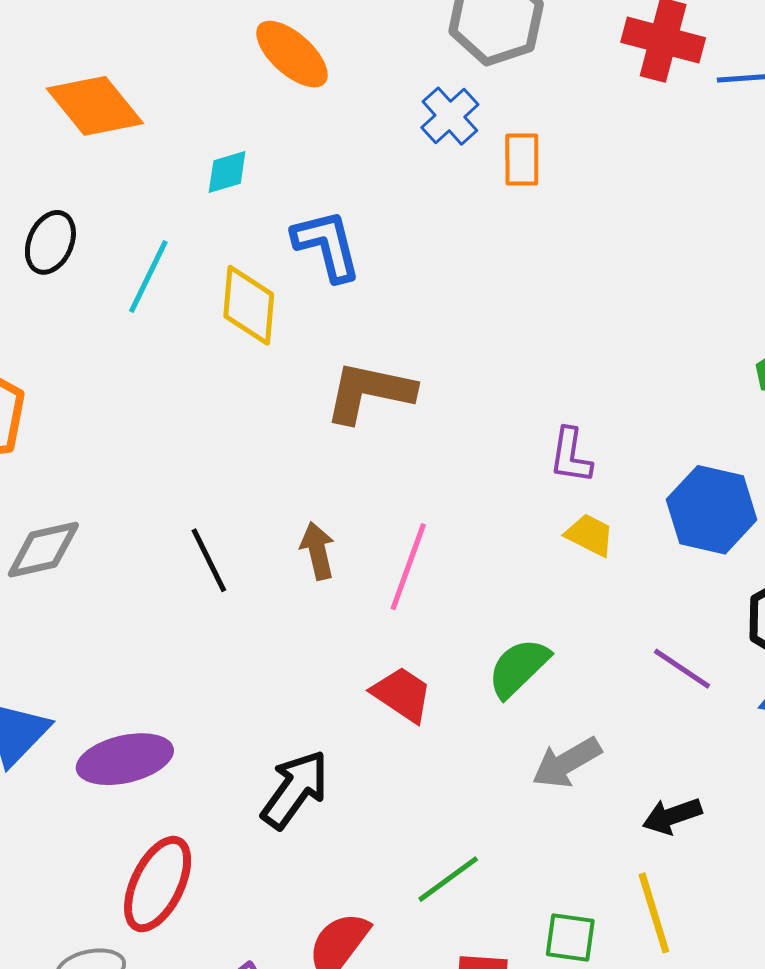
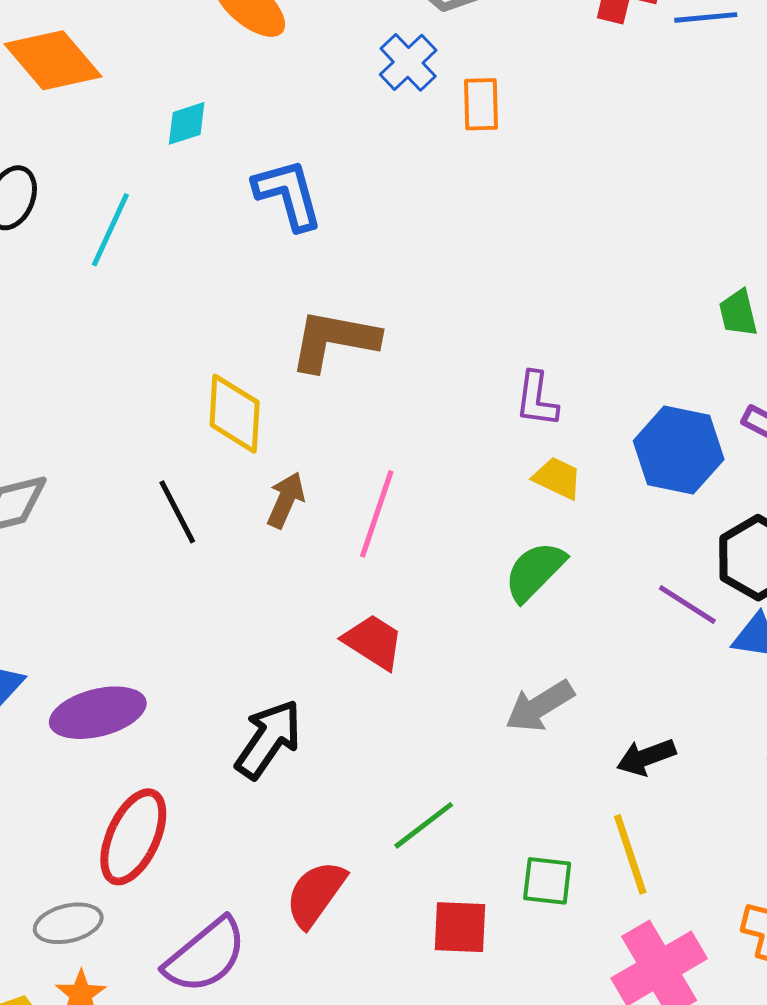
yellow diamond: (249, 305) -> (235, 414), moved
brown arrow: (318, 551) -> (286, 500), turned 38
green semicircle: (519, 668) -> (535, 571), moved
purple line: (682, 669) -> (687, 604), moved

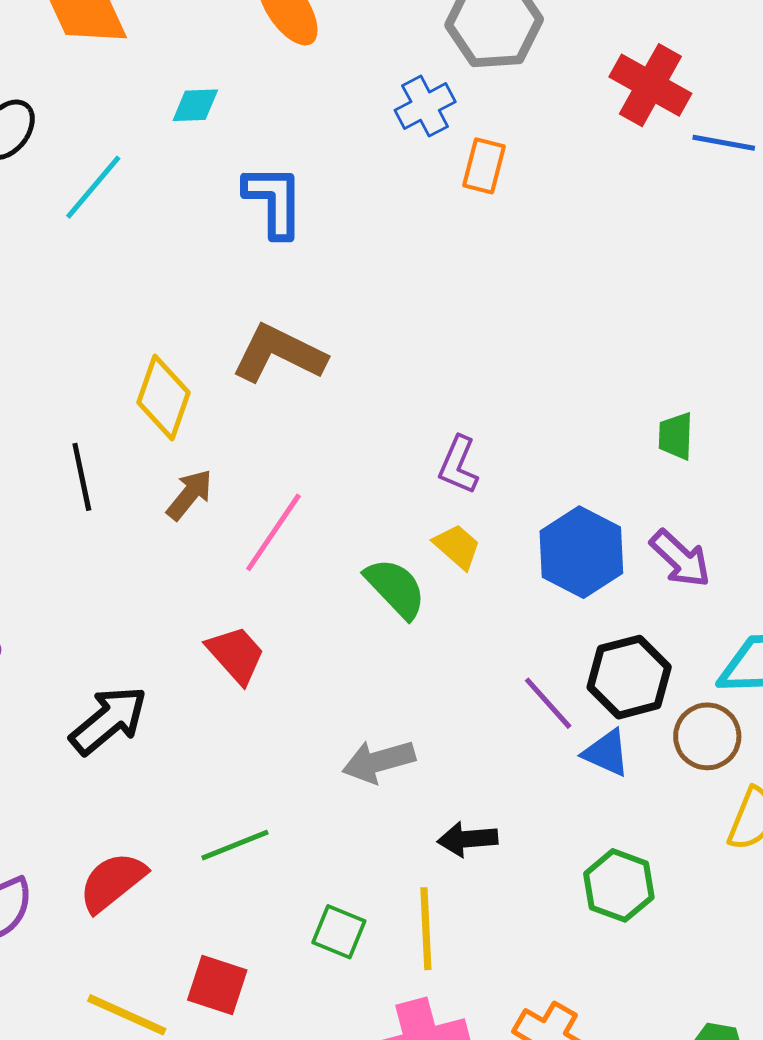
green semicircle: (535, 571) -> (395, 588), moved, turned 76
red square: (460, 927) -> (217, 985), moved

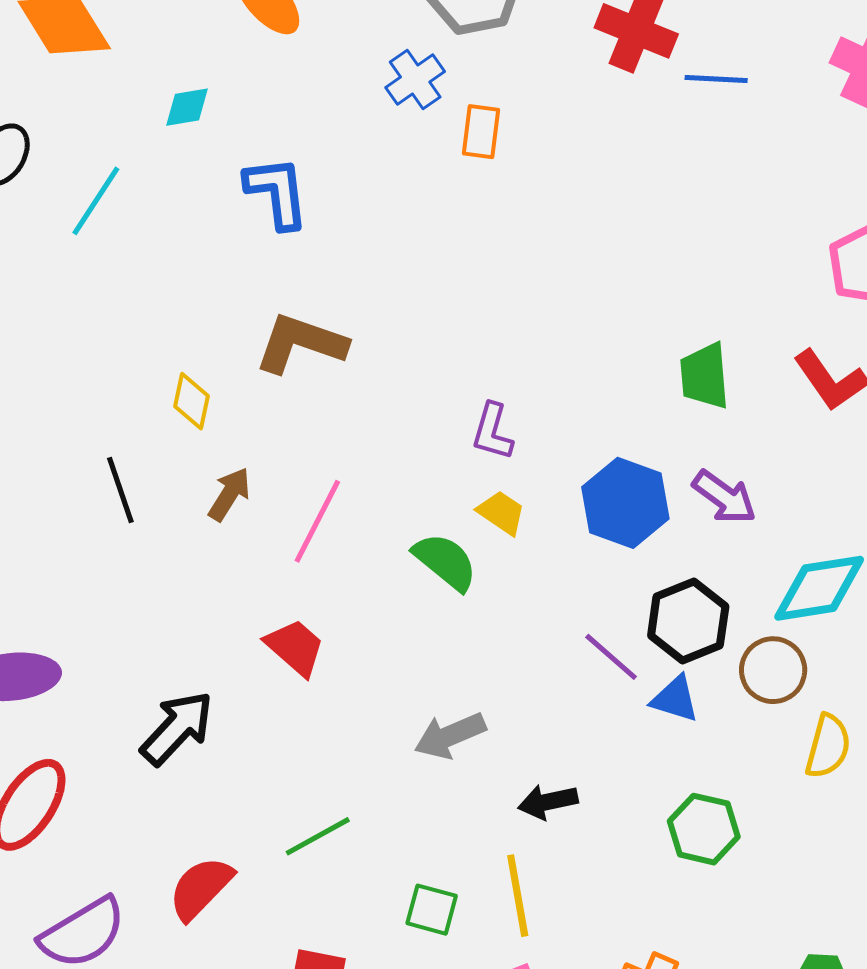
yellow diamond: (163, 398) -> (192, 401), size x0.7
green trapezoid: (676, 436) -> (705, 376), size x1.4

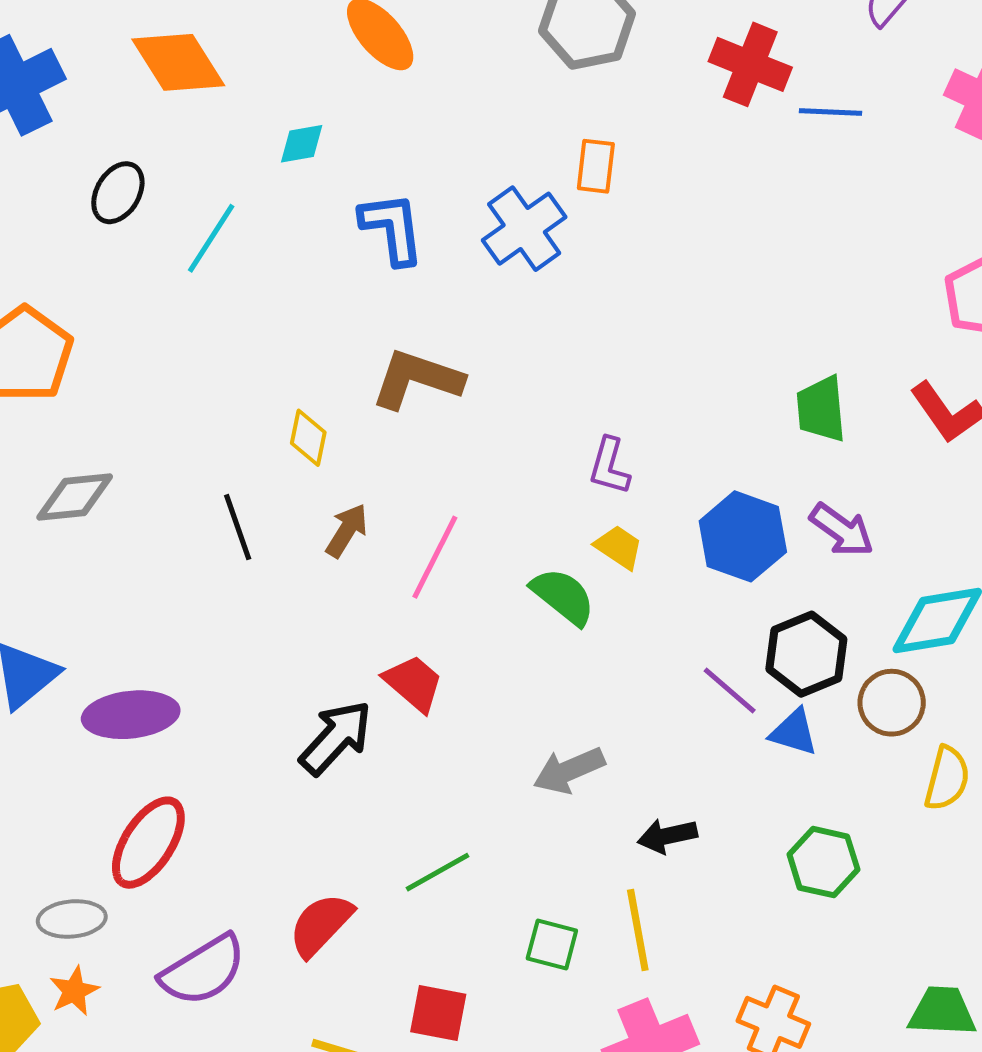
blue cross: (415, 80) -> (524, 229), moved, size x1.4
black arrow: (177, 728) -> (336, 738), moved

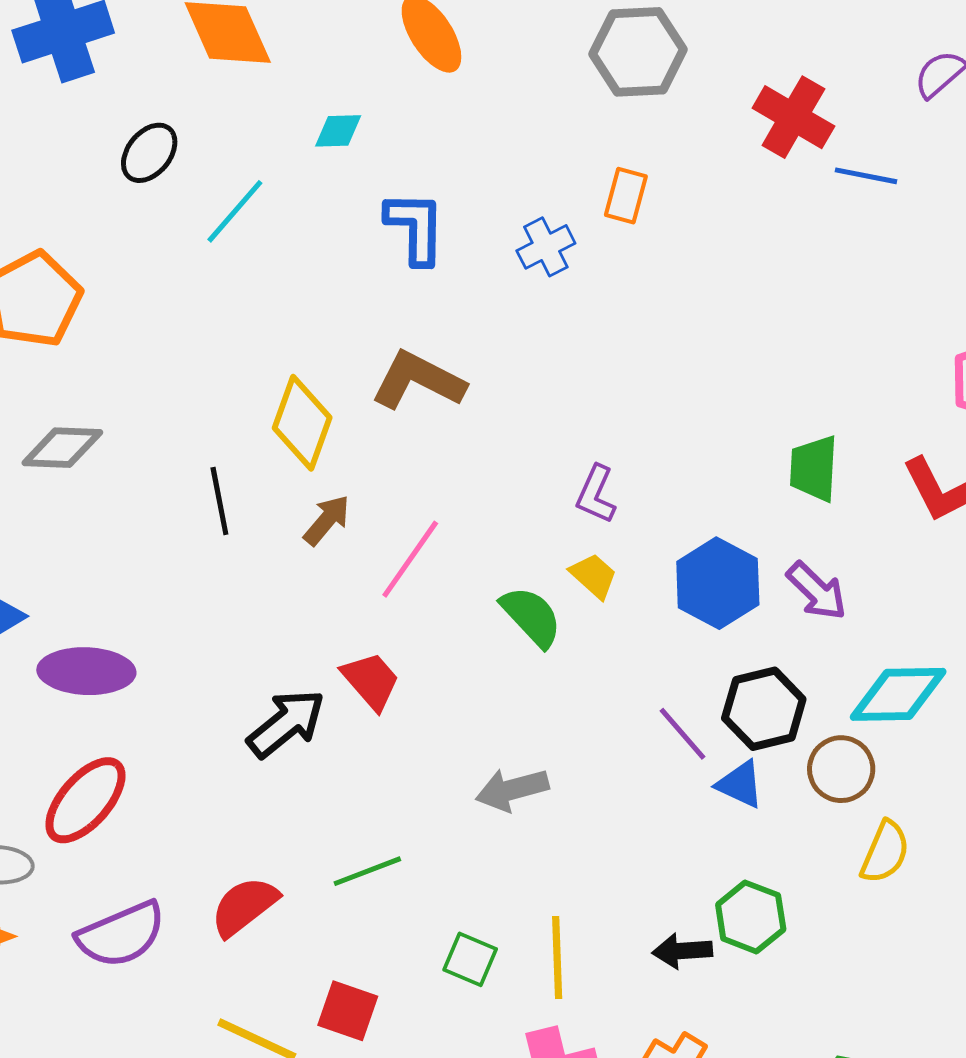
blue cross: (524, 229) -> (546, 247), size x0.7
yellow diamond: (308, 438) -> (302, 423), size x1.6
black arrow: (667, 836) -> (682, 951), moved

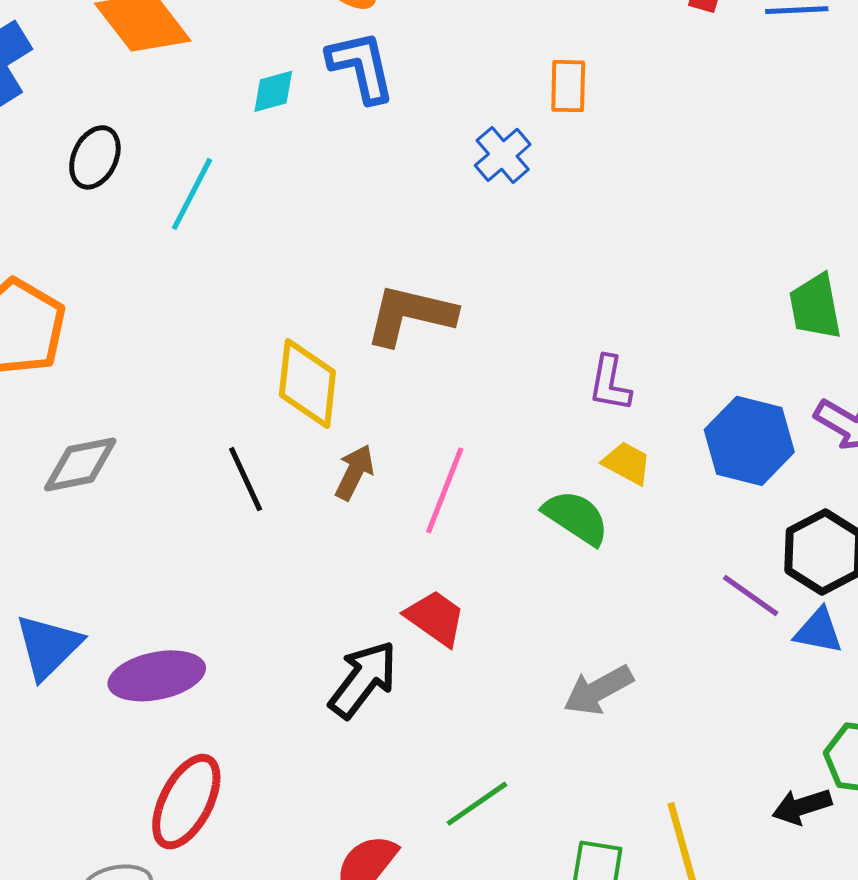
blue L-shape: (415, 228) -> (361, 67), moved

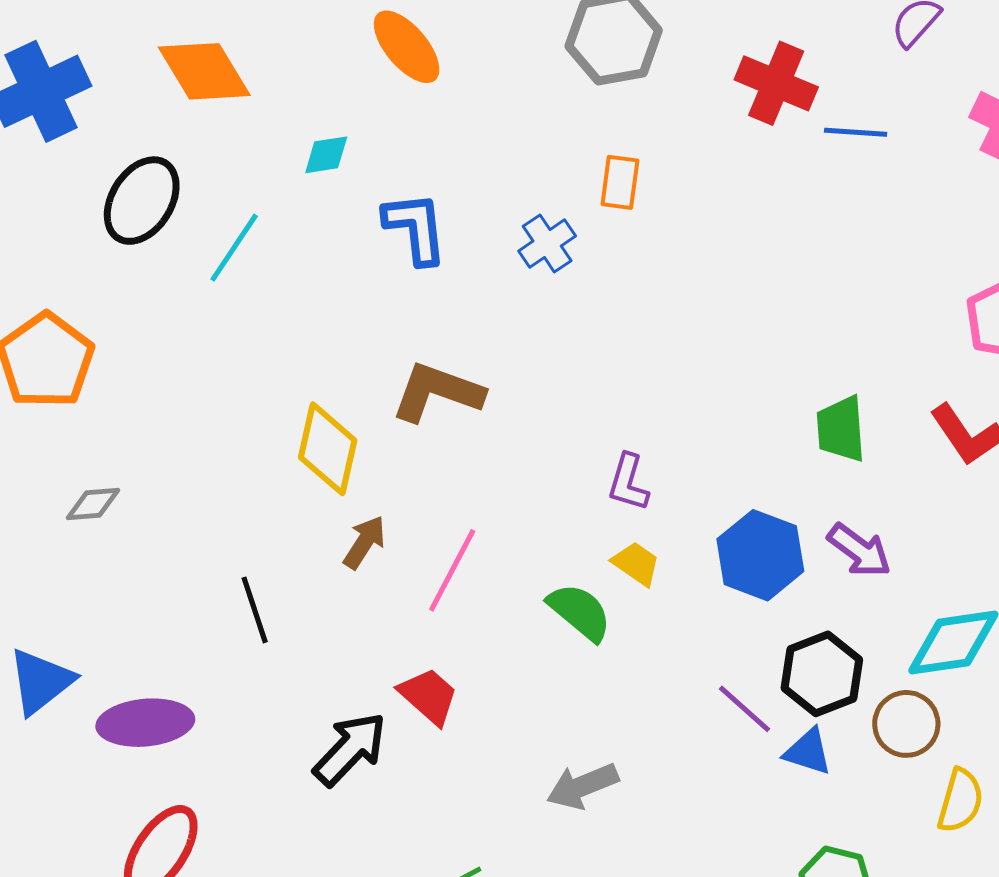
blue L-shape: (361, 67) -> (415, 228), moved
black ellipse: (95, 157) -> (142, 201), size x1.4
gray diamond: (80, 464) -> (93, 504), size x0.7
black line: (246, 479) -> (255, 610), moved

